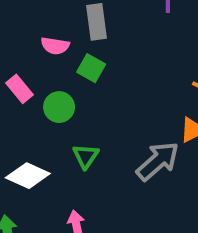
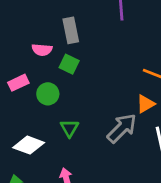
pink rectangle: (19, 89) -> (18, 83), turned -72

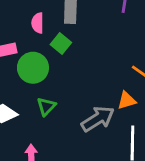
pink semicircle: (42, 50) -> (38, 23), turned 72
green circle: (48, 94) -> (33, 68), size x1.4

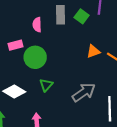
green square: (61, 43) -> (82, 16), moved
orange triangle: (127, 100) -> (93, 51), moved

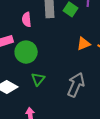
gray arrow: (84, 92) -> (76, 85), turned -30

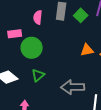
gray arrow: (76, 85) -> (73, 87), turned -125

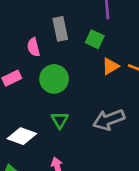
green square: (81, 15) -> (95, 39), moved
green circle: (32, 48) -> (54, 79), moved

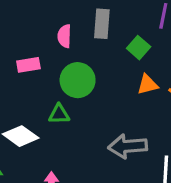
green triangle: (60, 120) -> (59, 114), moved, turned 42

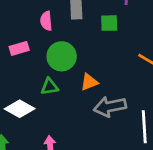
green square: (139, 48) -> (109, 23), turned -36
orange triangle: (148, 85) -> (89, 82), moved

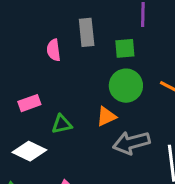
pink rectangle: (19, 48) -> (29, 103), moved
green circle: (62, 56) -> (126, 86), moved

